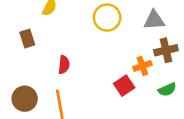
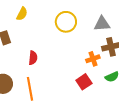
red square: (124, 86) -> (84, 82), moved

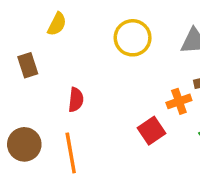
red square: (84, 82) -> (151, 131), moved

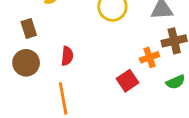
brown circle: (24, 144) -> (26, 63), moved

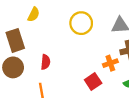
brown rectangle: (29, 29) -> (15, 40), size x1.5

